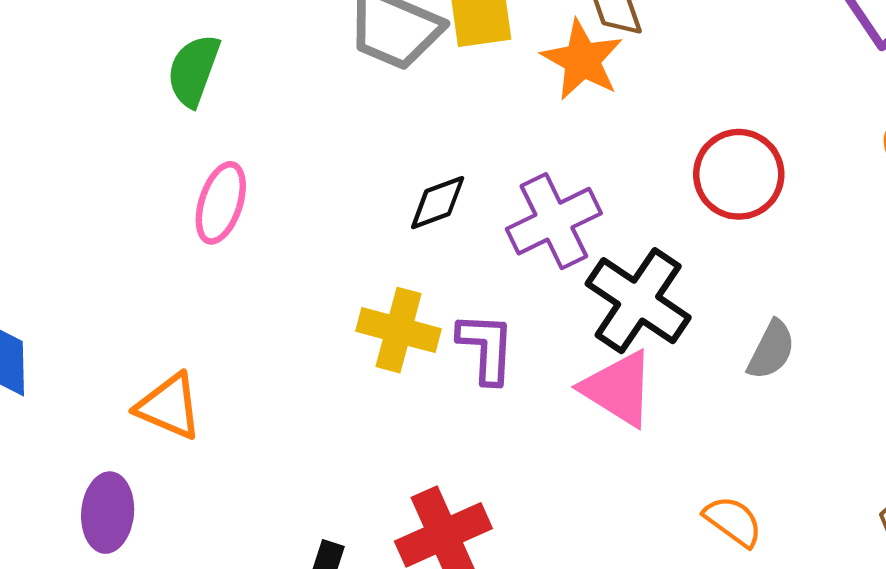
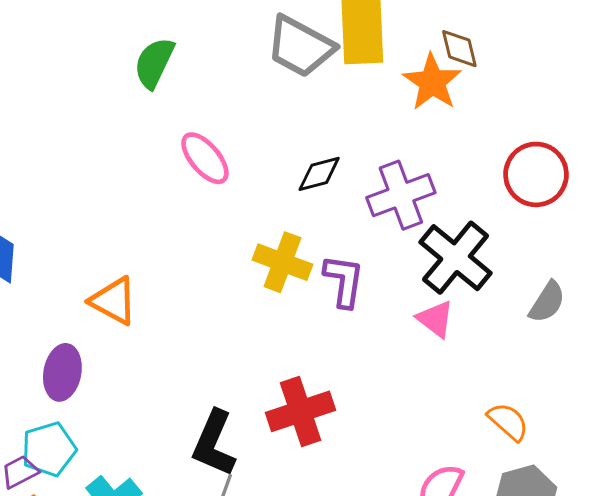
pink ellipse: (221, 203) -> (205, 158), moved, turned -64
pink triangle: (618, 389) -> (435, 319), size x0.7

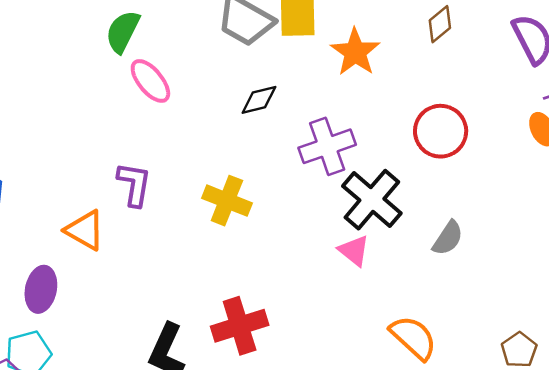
brown diamond: (459, 49) -> (440, 24), moved, turned 63
pink ellipse: (205, 158) -> (150, 81), moved
black diamond: (319, 174) -> (259, 100), moved
purple L-shape: (344, 281) -> (134, 184), moved
orange semicircle: (508, 422) -> (413, 338), size x1.4

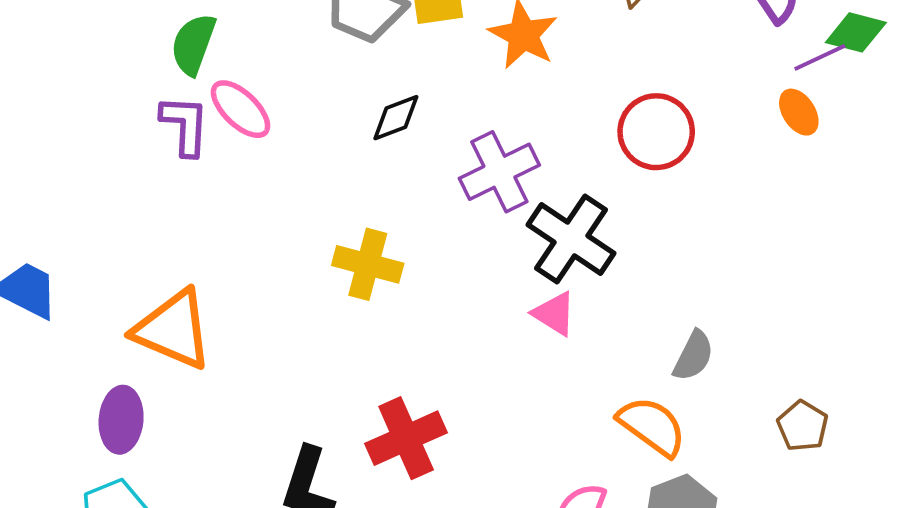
purple L-shape: (134, 184) -> (185, 125), moved
orange triangle: (85, 230) -> (173, 330), size x1.4
gray semicircle: (448, 238) -> (693, 356), moved

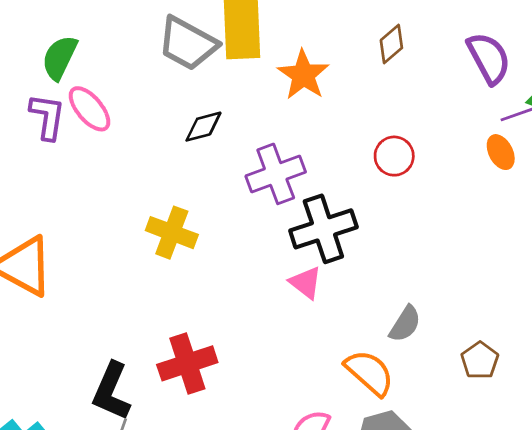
red circle: (656, 132) -> (394, 156), size x0.7
black cross: (571, 239) -> (323, 229), turned 32
brown pentagon: (803, 426) -> (480, 360), moved

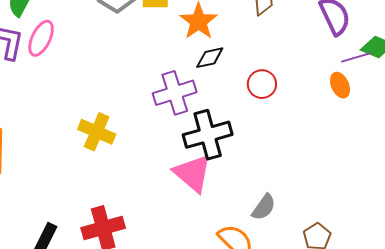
pink ellipse: (89, 109) -> (41, 38), turned 63
black diamond: (203, 127) -> (210, 58), moved
pink triangle: (306, 283) -> (193, 173), size x1.6

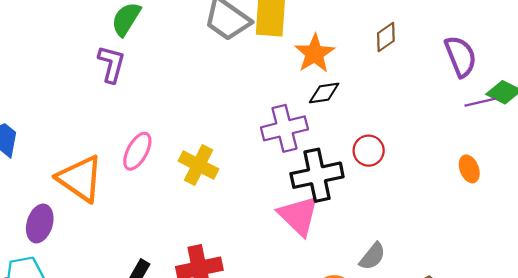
pink ellipse: (41, 38) -> (137, 151), moved
red circle: (262, 84) -> (369, 151), moved
orange ellipse: (340, 85) -> (469, 169), moved

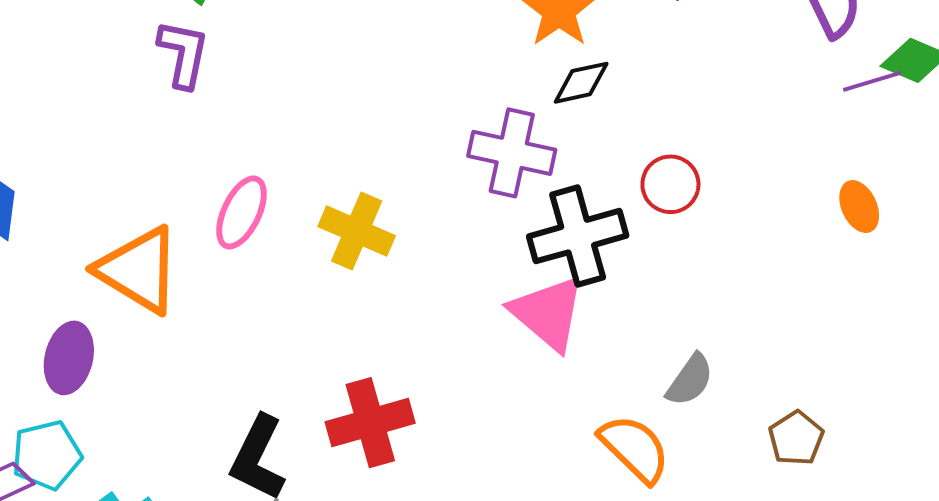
purple cross: (284, 128) -> (512, 153), turned 30

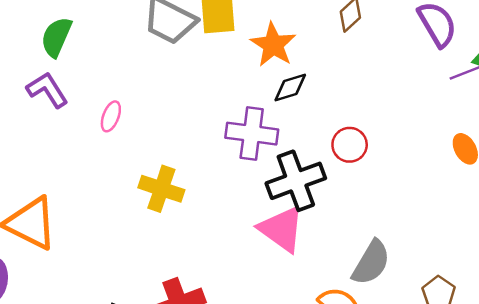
purple L-shape: (183, 54) -> (47, 90), turned -39
pink ellipse: (241, 212) -> (111, 116), moved, size x0.7
gray semicircle: (690, 380) -> (371, 263), size x1.4

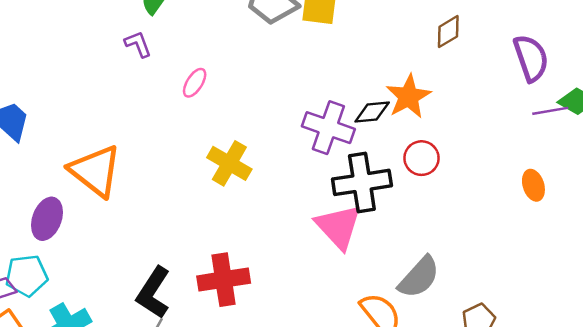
orange star: (273, 45) -> (408, 96), moved
black diamond: (290, 88) -> (372, 112), moved
purple L-shape: (47, 90) -> (138, 44), size x0.7

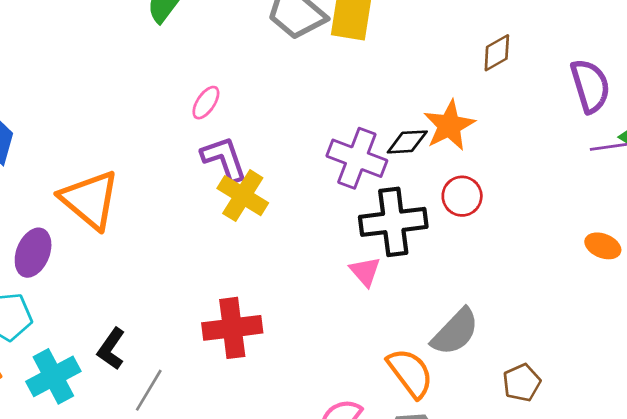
purple L-shape: (138, 44) -> (224, 159), moved, size x1.5
orange ellipse: (533, 185) -> (603, 246), moved, turned -52
pink triangle: (338, 227) -> (365, 271), size x0.6
black L-shape: (153, 293) -> (111, 349), moved, size x0.7

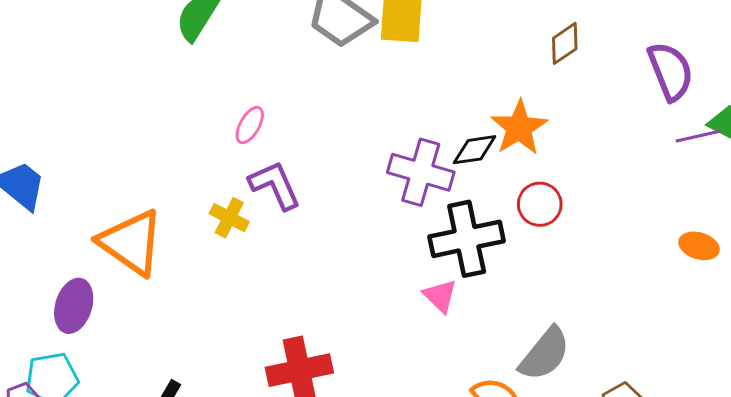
yellow cross: (243, 196) -> (229, 218), moved, size x0.7

